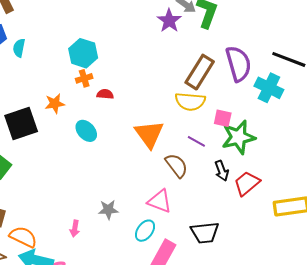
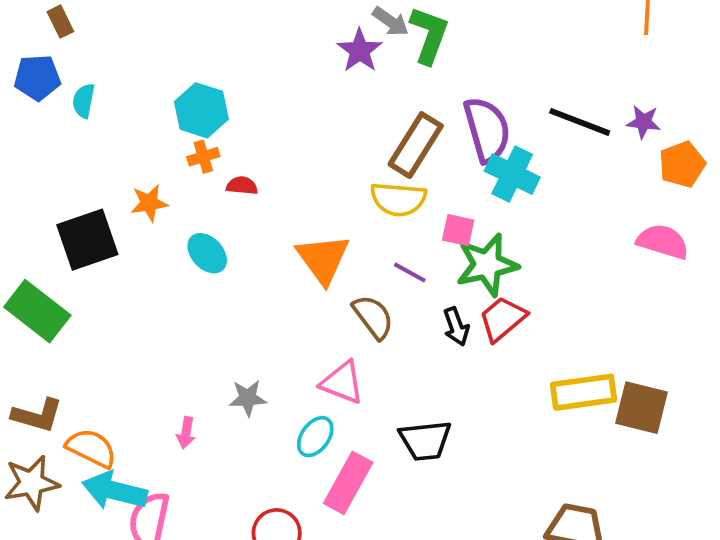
cyan cross: (269, 88) -> (512, 174), moved
red trapezoid: (247, 183) -> (503, 319), moved

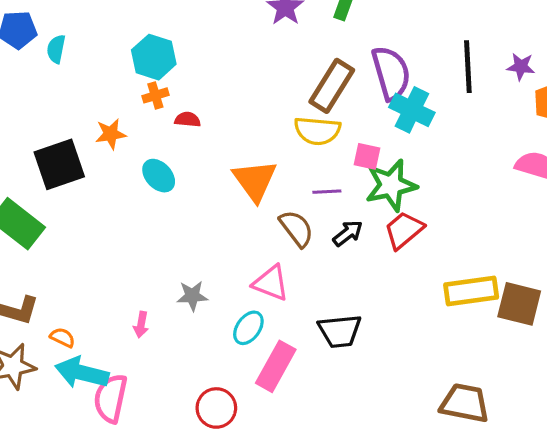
black line: (580, 122) -> (468, 67), turned 66
purple line: (410, 272) -> (327, 192), turned -32
black arrow: (456, 327) -> (348, 233), moved, turned -108
orange semicircle: (91, 448) -> (63, 337), size x0.6

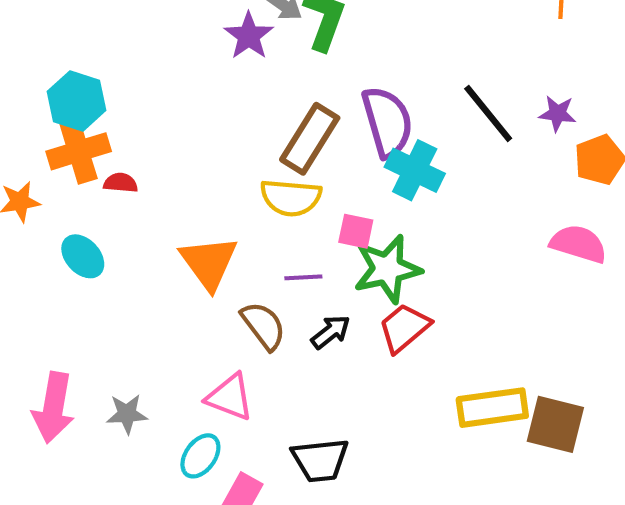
black line: (468, 67) -> (488, 114), turned -36
orange cross: (155, 95) -> (79, 151), size x1.8
pink arrow: (141, 325) -> (53, 408), moved, size x2.0

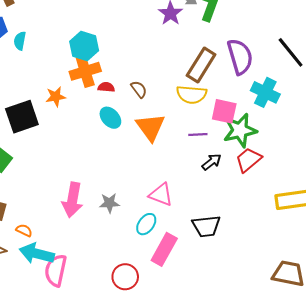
cyan cross: (415, 170) -> (265, 92), moved
pink square: (356, 231) -> (224, 111), size x1.4
cyan ellipse: (83, 256) -> (110, 118), moved
brown semicircle: (263, 326) -> (139, 89), moved, size x0.7

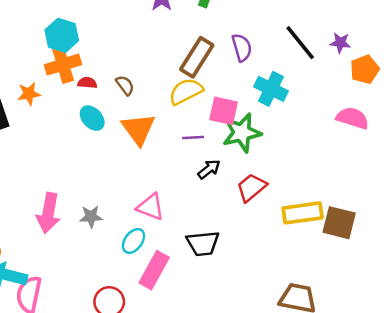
purple semicircle: (240, 57) -> (242, 48), size x0.7
yellow semicircle: (192, 95) -> (186, 91), turned 148
red trapezoid: (248, 160) -> (252, 187), moved

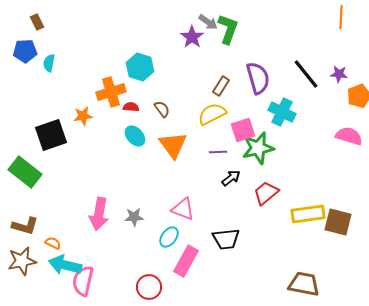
cyan hexagon: (62, 35) -> (140, 67), moved
purple semicircle: (242, 48) -> (258, 78), size x1.4
brown rectangle: (197, 57) -> (221, 86), size x0.6
pink square: (224, 111) -> (243, 130), turned -30

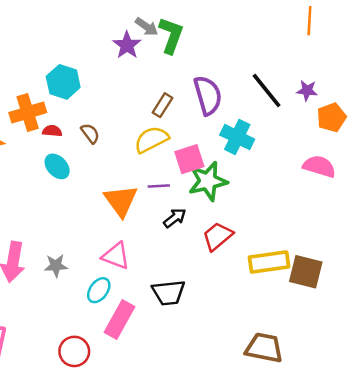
orange triangle: (173, 145) -> (121, 201), moved

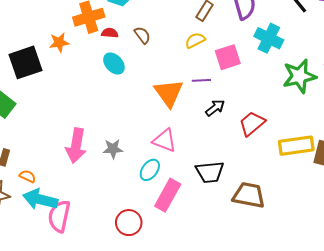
yellow semicircle: (151, 139) -> (195, 40), size x0.7
green star: (208, 181) -> (299, 76), moved
brown trapezoid: (264, 348) -> (249, 195), moved

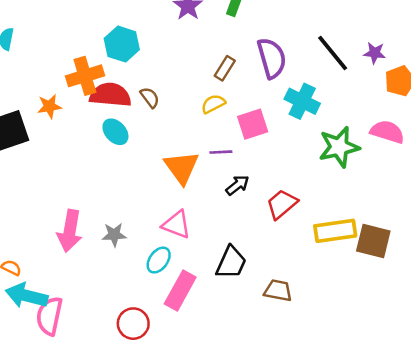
red semicircle: (110, 33) -> (110, 95), size x2.0
black trapezoid: (210, 172) -> (231, 263), turned -60
brown trapezoid: (249, 195) -> (278, 291), size x0.7

